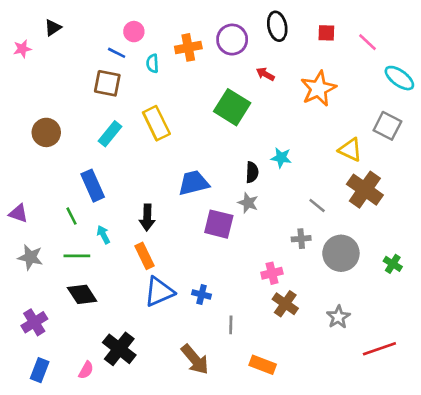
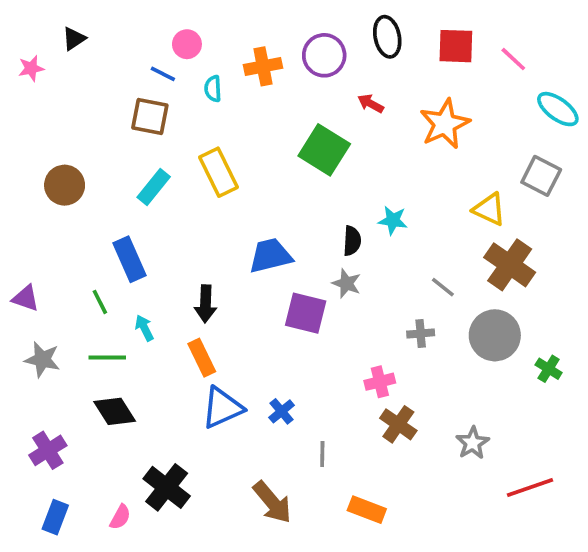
red square: (326, 33) -> (456, 46), size x1.5
gray circle: (341, 253) -> (495, 335), moved
blue cross: (202, 294) -> (282, 411), turned 36

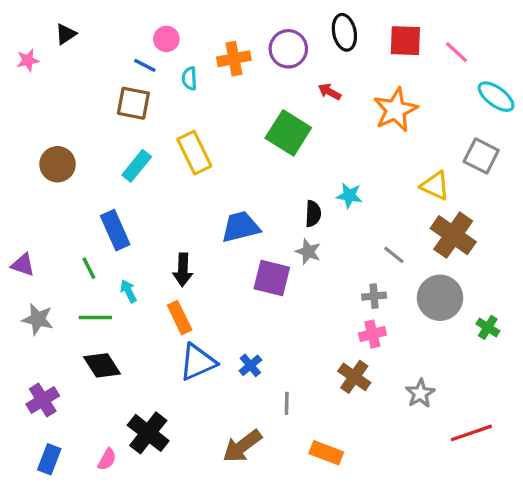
pink cross: (380, 382) -> (372, 334), moved
brown arrow: (272, 502) -> (242, 446), turned 93

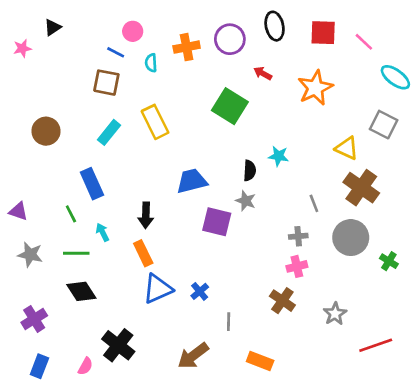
gray line: (394, 255) -> (314, 203), turned 30

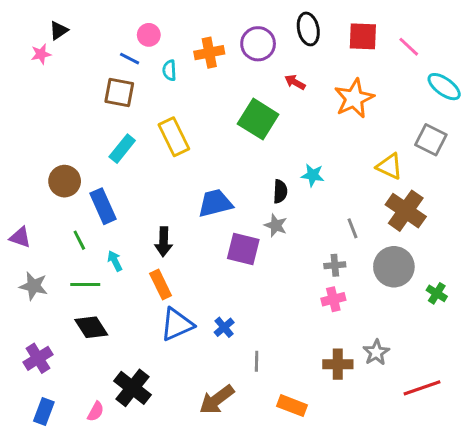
pink star: (22, 48) -> (41, 54), moved
brown circle: (46, 131) -> (65, 181), moved
brown cross: (282, 301) -> (338, 364), moved, turned -35

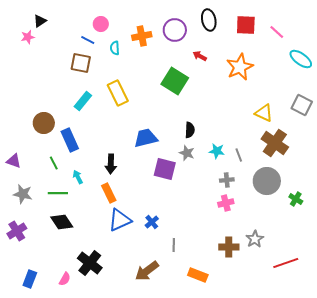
gray square: (431, 140) -> (302, 105), moved
cyan star: (313, 175) -> (217, 151), moved
purple cross: (38, 358) -> (17, 231), moved

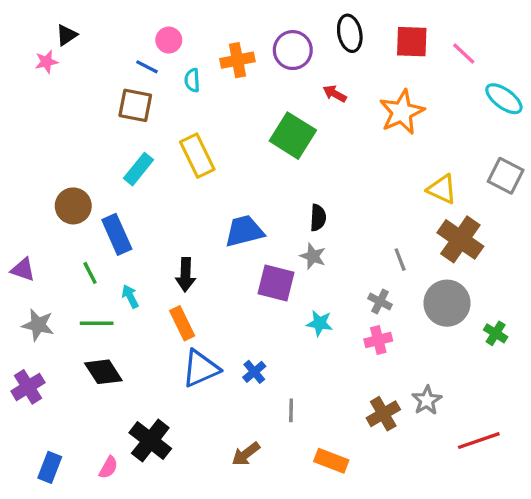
cyan star: (217, 151) -> (320, 323), moved
gray cross: (227, 180) -> (380, 301), turned 32
brown cross: (229, 247) -> (383, 414), turned -30
brown arrow: (147, 271) -> (246, 454), size x0.7

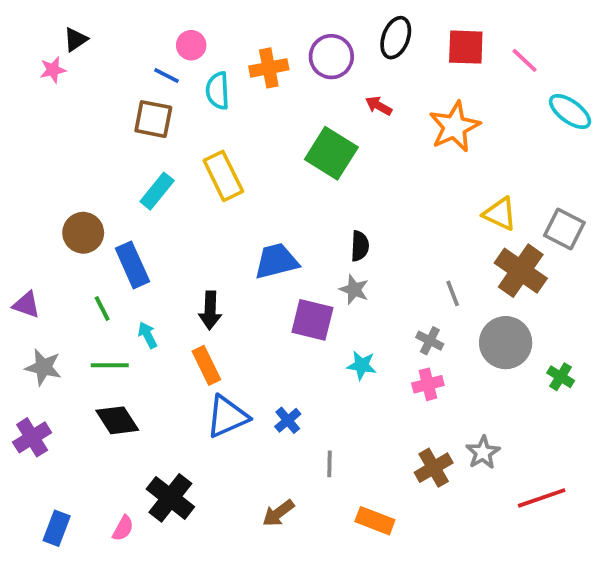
black ellipse: (350, 33) -> (396, 38), turned 33
cyan semicircle: (192, 80) -> (218, 91), size x1.4
gray square: (506, 176) -> (564, 229), moved

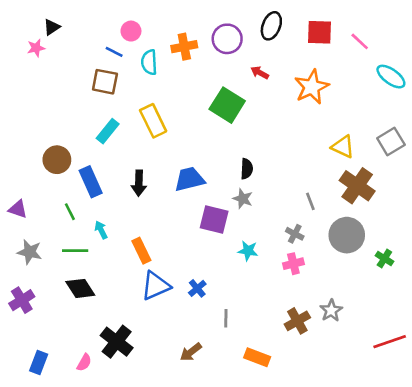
gray square: (564, 229) -> (391, 142), moved, turned 32
black arrow: (210, 310) -> (139, 183), moved
red line: (542, 498) -> (390, 342), moved

